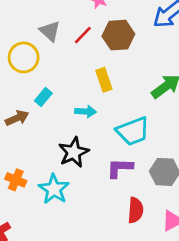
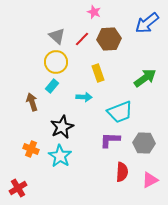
yellow circle: (24, 57) -> (56, 62), moved
brown arrow: (17, 118) -> (32, 102), turned -84
black star: (74, 152) -> (62, 127), moved

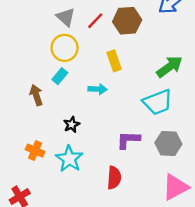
cyan trapezoid: (120, 112) -> (158, 102), moved
black star: (62, 127) -> (72, 125), size x0.6
red semicircle: (122, 172) -> (114, 178), moved
pink triangle: (150, 180) -> (175, 187), size x1.4

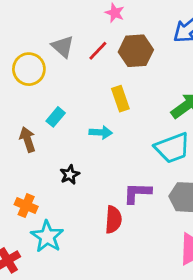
yellow circle: (65, 48) -> (29, 69), moved
cyan star: (69, 159) -> (47, 236), moved
red semicircle: (114, 178) -> (113, 220), moved

